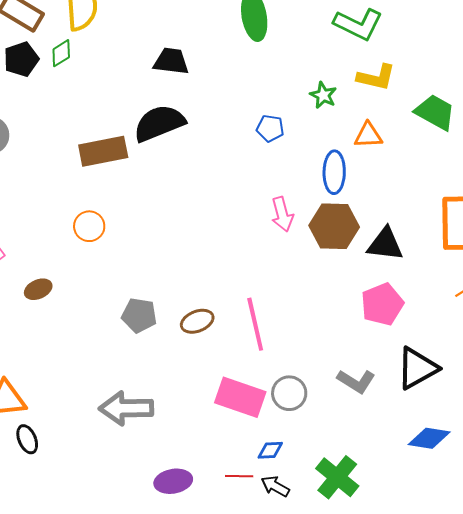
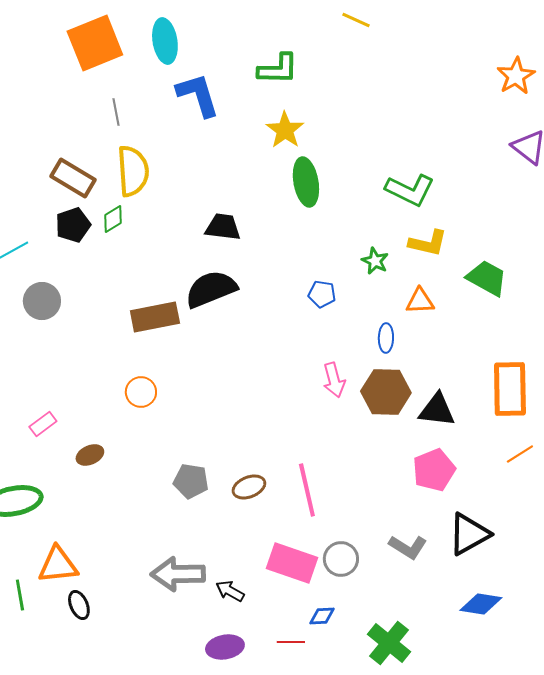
blue ellipse: (334, 172) -> (386, 338), size x0.7
black arrow: (275, 486) -> (230, 591), moved

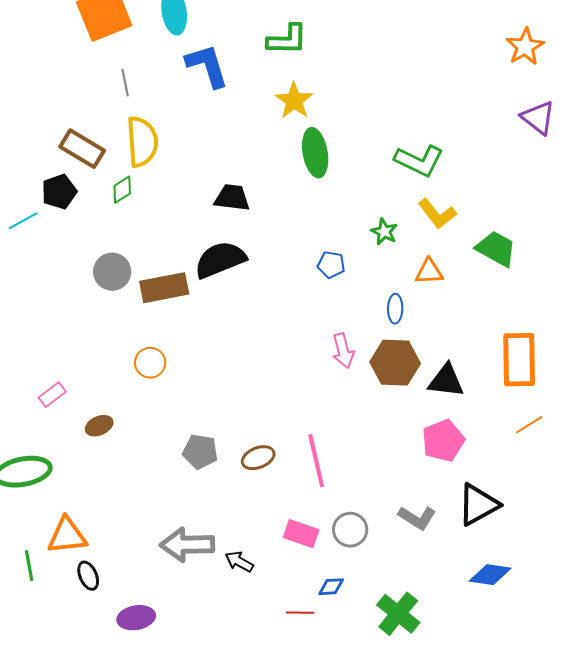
black pentagon: (73, 225) -> (59, 192), moved
yellow L-shape: (428, 243) -> (437, 214), turned 39
gray circle: (42, 301) -> (112, 272), moved
pink rectangle: (292, 563) -> (301, 534), size x0.7
purple ellipse: (225, 647) -> (136, 618), moved

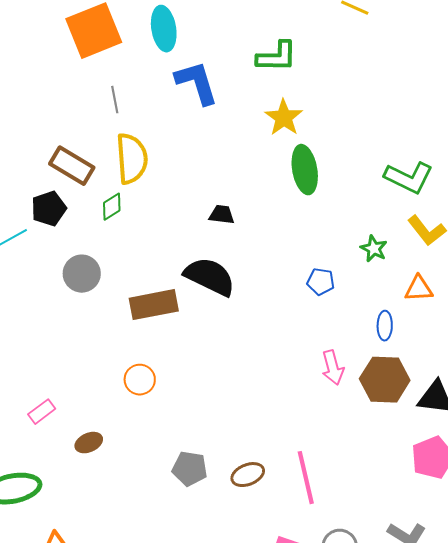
black trapezoid: (232, 198) -> (222, 215), size x0.7
black semicircle: (220, 260) -> (210, 277), turned 48
gray circle: (112, 272) -> (82, 274), moved

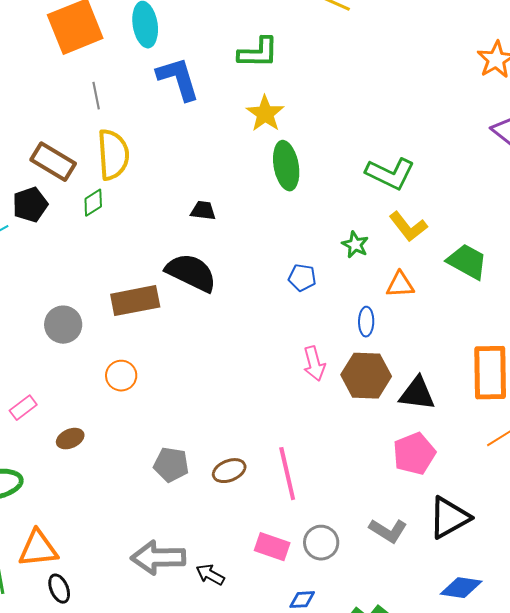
gray circle: (82, 274) -> (63, 325), moved

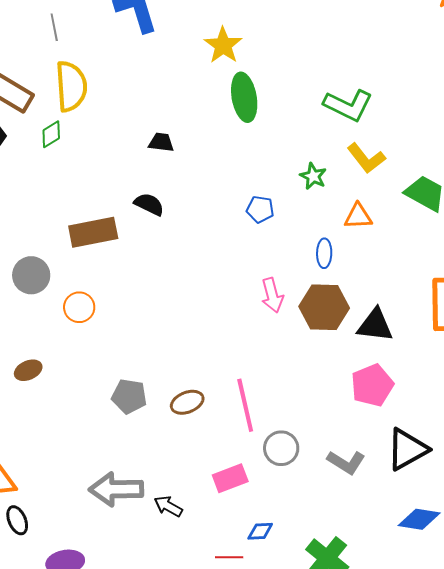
black semicircle: (191, 273) -> (149, 204), size x0.6
gray circle: (63, 325) -> (31, 275), moved
gray circle: (321, 543) -> (281, 448), moved
pink rectangle: (272, 547) -> (230, 478), turned -40

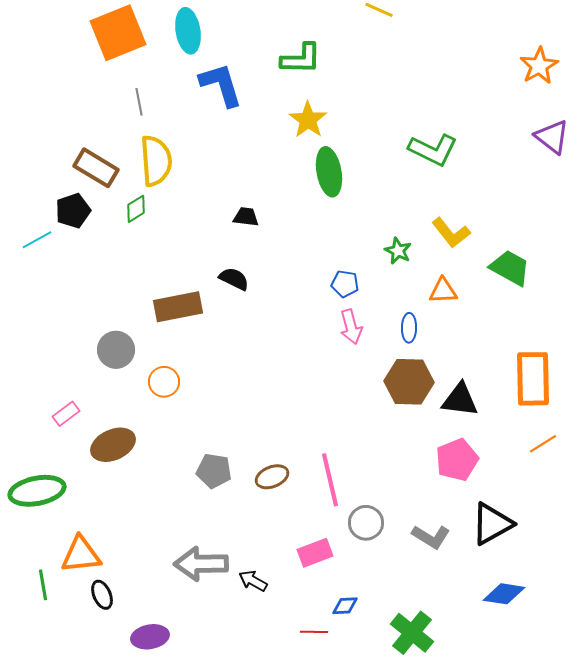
green L-shape: (348, 105) -> (433, 150), moved
pink arrow: (272, 295) -> (351, 327), moved
brown ellipse: (28, 370) -> (113, 445), size x1.6

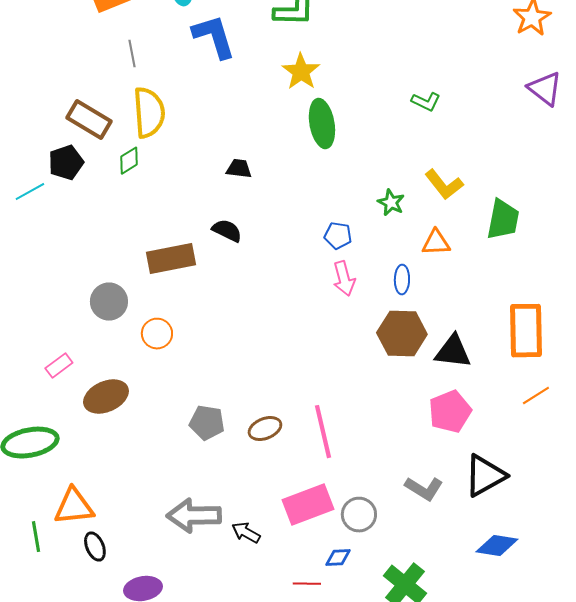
green L-shape: (433, 150) -> (426, 102), size x0.6
green trapezoid: (510, 268) -> (503, 220), turned 72
gray circle: (366, 523) -> (359, 515), moved
pink rectangle: (315, 553) -> (308, 505), size x1.4

